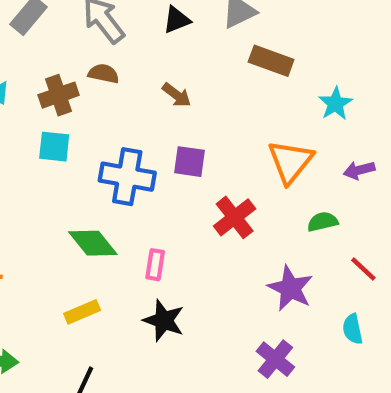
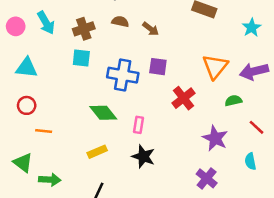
brown semicircle: (104, 74) -> (120, 22), moved
cyan star: (335, 104) -> (252, 28), moved
purple arrow: (359, 170) -> (254, 71), size x1.6

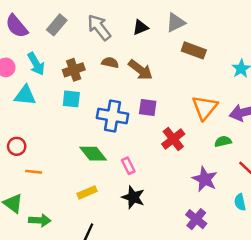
brown arrow: (151, 29) -> (140, 70), size x1.5
cyan triangle: (27, 68) -> (25, 95), moved
pink rectangle: (138, 125) -> (128, 166), turned -35

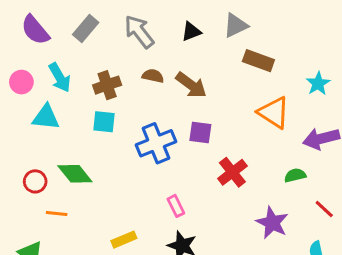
orange triangle: (205, 107) -> (274, 113), moved, turned -36
blue cross: (113, 116) -> (156, 143), turned -32
green diamond: (93, 154) -> (75, 174), moved

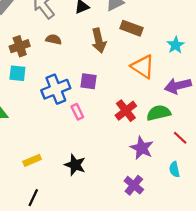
brown arrow: (191, 85) -> (99, 41), moved, turned 40
red cross: (232, 172) -> (126, 111), moved
green semicircle: (295, 175) -> (159, 113), size x1.5
pink rectangle: (176, 206) -> (77, 112), moved

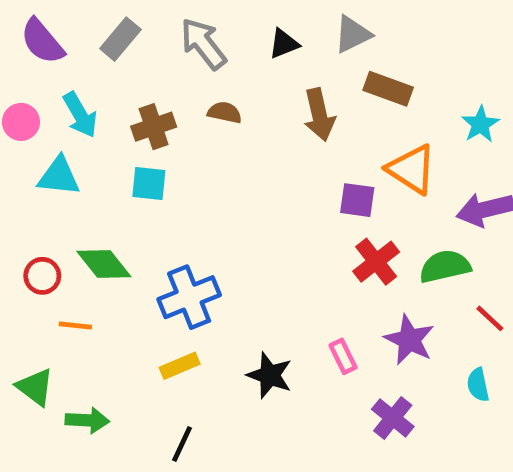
purple square: (89, 81) -> (357, 200), moved
blue cross: (56, 89) -> (189, 297), moved
pink rectangle: (77, 112) -> (343, 356), moved

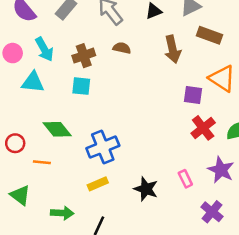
red circle: (42, 276) -> (15, 143), moved
green arrow: (87, 420) -> (62, 213), moved

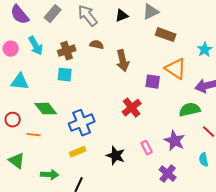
brown arrow: (173, 49) -> (123, 61), moved
cyan triangle: (33, 82) -> (20, 82), moved
red cross: (203, 128) -> (132, 108), moved

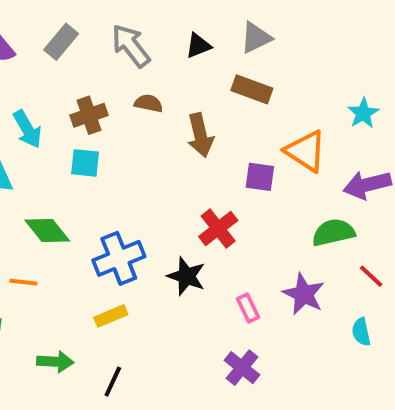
brown rectangle: (166, 35) -> (252, 89), moved
cyan arrow: (36, 46) -> (27, 129), moved
black star: (116, 156) -> (186, 276), moved
purple cross: (168, 174) -> (242, 368), moved

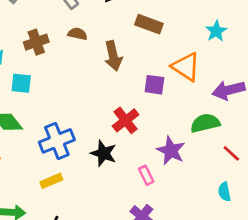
cyan star: (363, 113) -> (216, 31), moved
cyan square: (85, 163) -> (21, 83), moved
purple star: (304, 294) -> (171, 151), moved

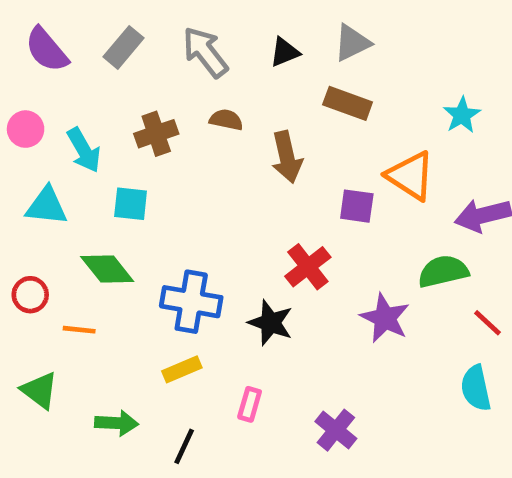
blue cross: (57, 141) -> (191, 302), turned 32
pink rectangle: (146, 175) -> (250, 404), moved, turned 42
cyan semicircle: (224, 192) -> (476, 388), size x1.4

